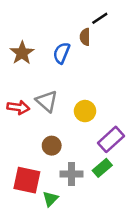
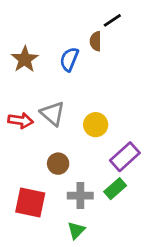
green triangle: (50, 199) -> (76, 230), moved

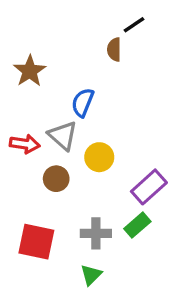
blue semicircle: (69, 59) -> (83, 102), moved
yellow circle: (96, 125) -> (99, 157), moved
brown circle: (58, 164) -> (56, 179), moved

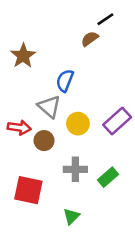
brown semicircle: (114, 49) -> (90, 39), turned 54
red arrow: (25, 144) -> (19, 128), moved
purple rectangle: (149, 187) -> (117, 121), moved
gray cross: (96, 233) -> (75, 169), moved

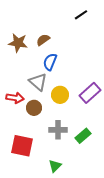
brown semicircle: (90, 39) -> (43, 40), moved
brown star: (23, 56) -> (18, 43), turned -30

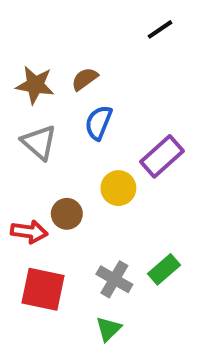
gray triangle: (38, 82) -> (39, 142), moved
purple rectangle: (90, 93) -> (162, 156), moved
red arrow: (15, 98) -> (29, 232), moved
gray cross: (58, 130) -> (114, 279), moved, turned 30

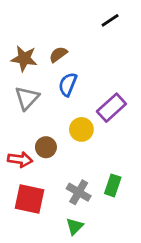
gray triangle: (39, 142) -> (27, 98), turned 32
green rectangle: (164, 269) -> (113, 185), turned -30

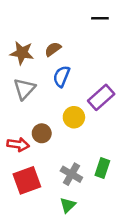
black line: (110, 20) -> (100, 18), turned 35
red square: (30, 199) -> (27, 180), turned -32

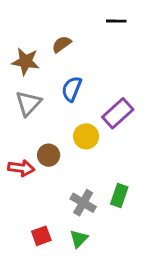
brown semicircle: (53, 49) -> (62, 44), moved
red square: (27, 180) -> (41, 236), moved, size x0.6

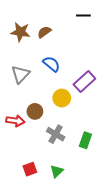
brown star: (26, 61) -> (20, 32), moved
blue semicircle: (72, 89) -> (51, 64), turned 108
gray cross: (83, 203) -> (56, 134), moved

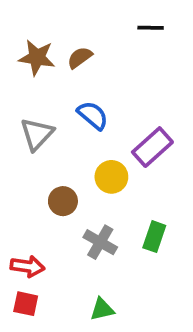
red arrow: (15, 121) -> (27, 266), moved
green rectangle: (85, 140) -> (154, 237), moved
red square: (30, 169) -> (26, 304), moved, turned 32
green triangle: (57, 171) -> (102, 309), turned 32

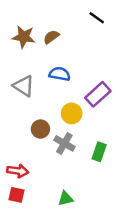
black line: (151, 28) -> (97, 18), turned 35
blue semicircle: (93, 115) -> (60, 74), turned -30
gray triangle: (37, 134) -> (24, 86), turned -40
gray cross: (100, 242) -> (64, 143), moved

